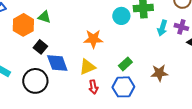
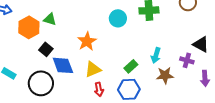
cyan circle: (121, 16) -> (118, 18), moved
purple cross: (181, 27) -> (187, 60), moved
cyan arrow: (162, 28) -> (156, 55), moved
orange star: (93, 39) -> (87, 41), moved, turned -30

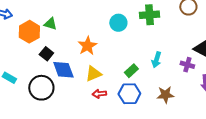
brown star: (165, 75) -> (165, 95), moved
red arrow: (99, 89) -> (99, 94), turned 96

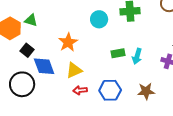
green rectangle: (131, 71) -> (118, 53), moved, turned 32

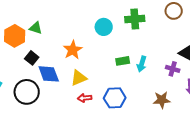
brown star: (146, 91) -> (162, 100), moved

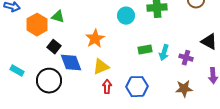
purple cross: (173, 69) -> (186, 58), moved
red arrow: (85, 98) -> (107, 87), turned 96

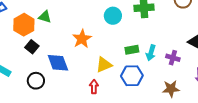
black square: (54, 47) -> (32, 47), moved
yellow triangle: (101, 67) -> (104, 65), moved
black circle: (49, 81) -> (36, 81), size x0.7
blue hexagon: (137, 87) -> (132, 76), moved

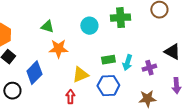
green triangle: (45, 17) -> (47, 27), moved
orange star: (82, 39) -> (58, 49), turned 30
purple cross: (173, 58) -> (149, 68), turned -32
blue diamond: (58, 63) -> (34, 73), turned 65

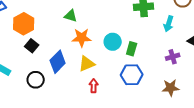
cyan circle: (89, 26) -> (113, 42), moved
green rectangle: (108, 60) -> (132, 49), turned -64
cyan arrow: (127, 63) -> (169, 24), moved
yellow triangle: (80, 75) -> (87, 64), moved

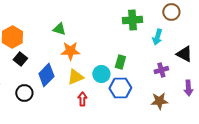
cyan circle: (113, 42) -> (101, 74), moved

